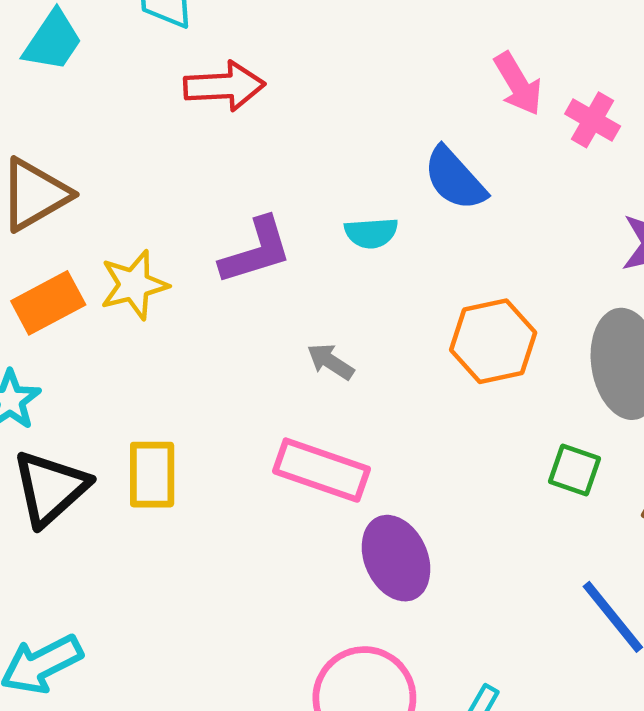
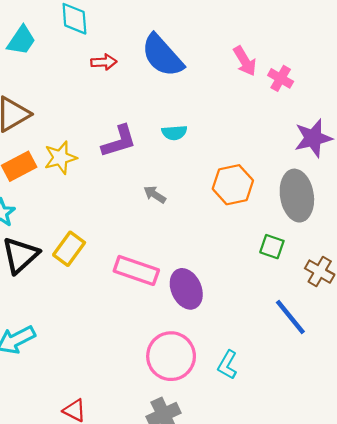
red arrow: (224, 86) -> (104, 62), size x0.7
blue semicircle: (455, 179) -> (162, 56), moved, size x1.4
pink rectangle: (321, 470) -> (136, 270), moved
yellow rectangle: (152, 475) -> (69, 249), turned 36

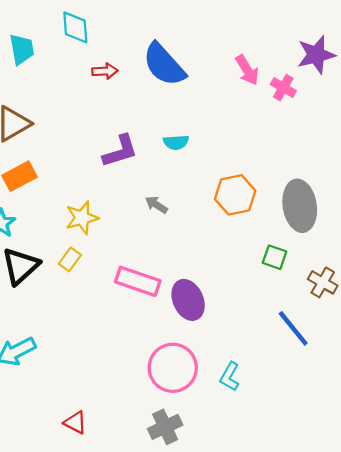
cyan trapezoid: (21, 40) -> (22, 49), turned -44
purple star: (313, 138) -> (316, 55), moved
yellow star: (60, 158) -> (82, 218), moved
yellow rectangle: (69, 249) -> (70, 259), size x0.7

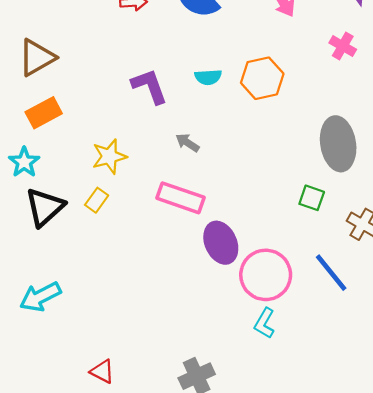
pink cross: (283, 88) -> (343, 46), moved
purple L-shape: (120, 151) -> (150, 86), turned -93
orange hexagon: (235, 195) -> (262, 78), moved
pink rectangle: (138, 281) -> (181, 198), moved
pink circle: (173, 368) -> (266, 275), moved

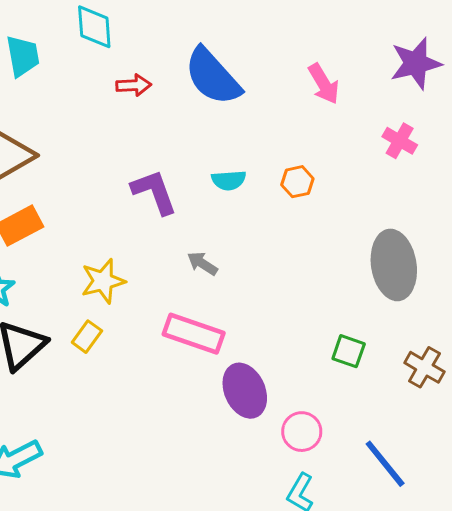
orange hexagon: (262, 78) -> (297, 182), size x0.6
green square: (312, 198) -> (349, 351), moved
blue line: (331, 273) -> (385, 464), moved
pink circle: (266, 275) -> (302, 432), size x0.6

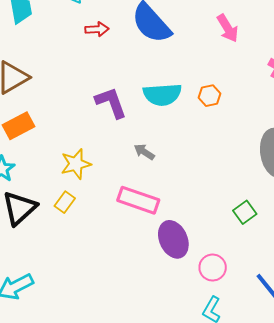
cyan semicircle: (229, 180) -> (162, 95), size x1.6
green square: (349, 351) -> (245, 212), turned 35

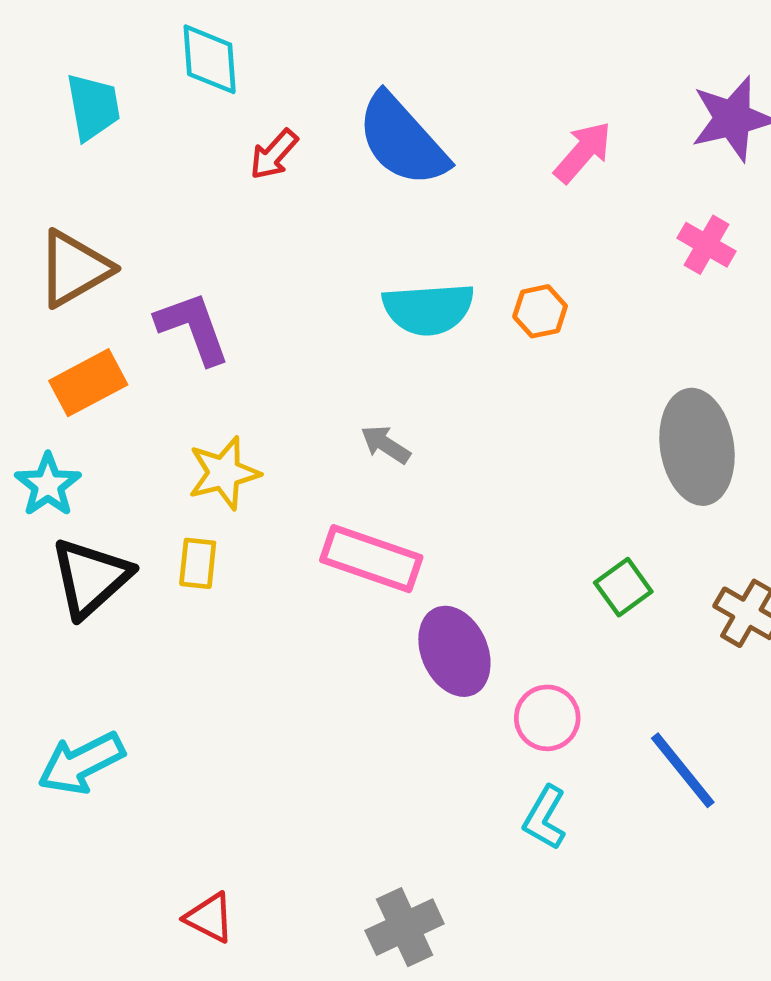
pink arrow: (228, 28) -> (583, 152), turned -108
red arrow: (97, 29) -> (274, 154), turned 135
purple L-shape: (111, 103) -> (193, 328), moved
yellow rectangle: (65, 202) -> (198, 563), turned -30

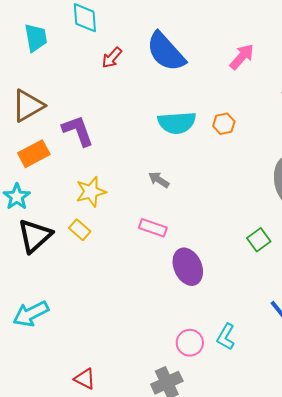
pink rectangle: (371, 559) -> (153, 228), size x0.7
yellow rectangle: (198, 563) -> (80, 230), turned -55
pink circle: (547, 718) -> (190, 343), moved

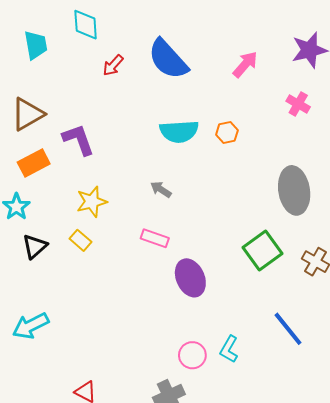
black triangle: (35, 236) -> (35, 246), size x0.7
green square: (259, 240) -> (263, 250), size x1.6

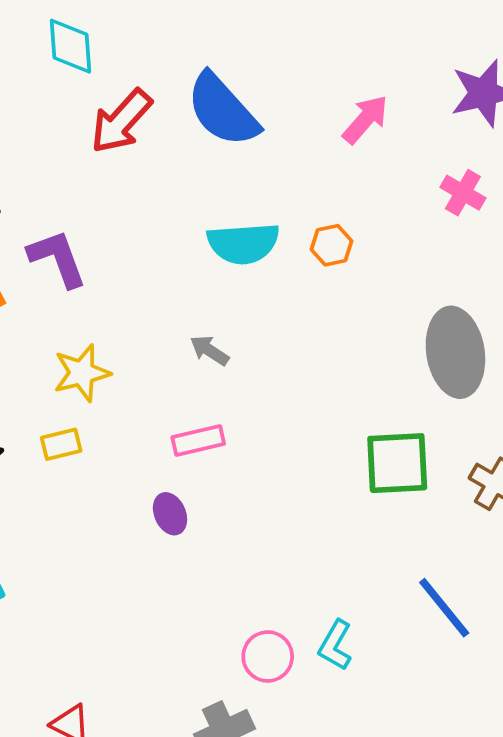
red arrow: (113, 65) -> (121, 121), size x1.6
pink rectangle: (155, 238) -> (198, 441), turned -32
yellow rectangle: (80, 240) -> (61, 444), turned -55
green square: (263, 250) -> (397, 463), turned 33
purple ellipse: (190, 278) -> (170, 514), moved, size x0.6

